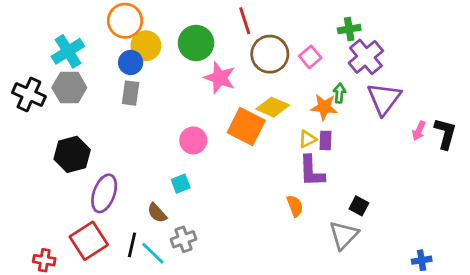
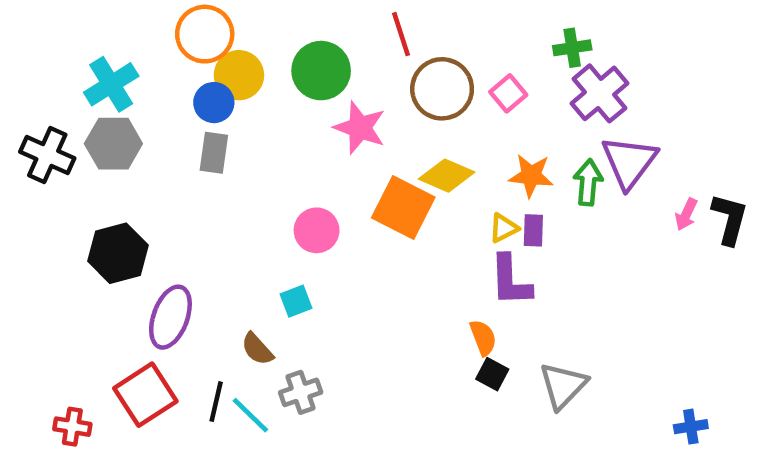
green arrow: (339, 93) -> (588, 182), moved, size x1.4
black square: (359, 206) -> (492, 374), moved

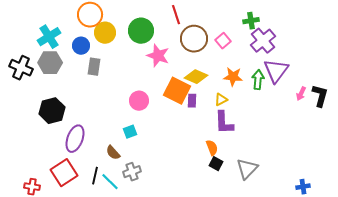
blue circle: (214, 103) -> (81, 46), moved
purple rectangle: (533, 230) -> (192, 101), moved

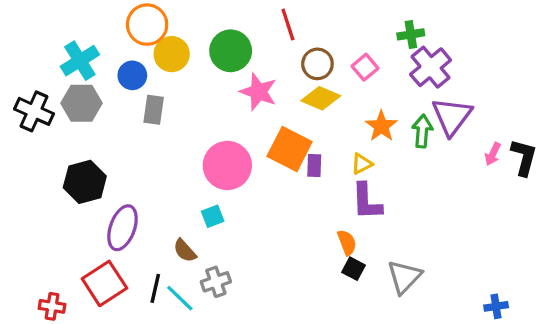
brown circle: (194, 39) -> (317, 64), size x0.7
yellow diamond: (196, 77) -> (321, 98), moved
orange star: (233, 77) -> (381, 126), turned 30
pink circle: (139, 101) -> (227, 165), size x1.5

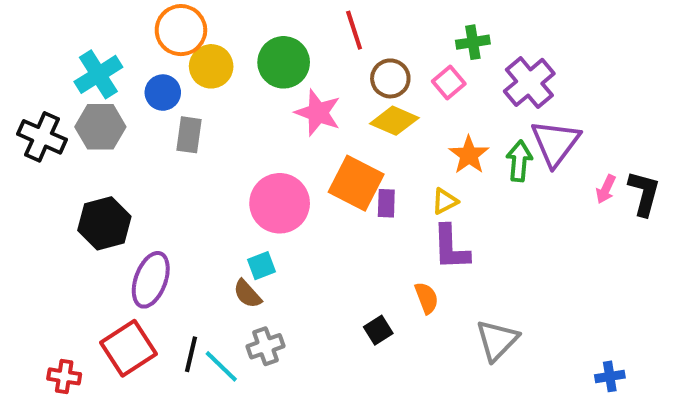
green cross: (411, 34) -> (473, 42), moved
brown semicircle: (185, 251) -> (247, 294), moved
black square: (354, 269) -> (378, 330), moved, turned 30

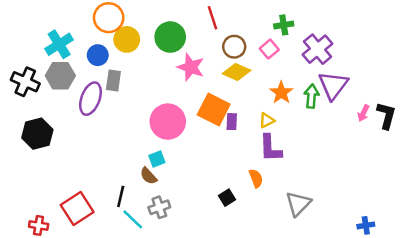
black hexagon: (104, 223) -> (37, 134), moved
purple ellipse: (151, 280) -> (90, 99), moved
black line: (191, 354) -> (121, 196), moved

